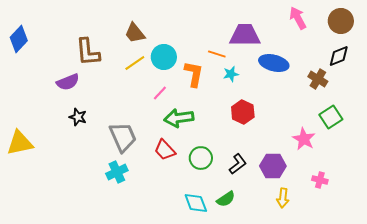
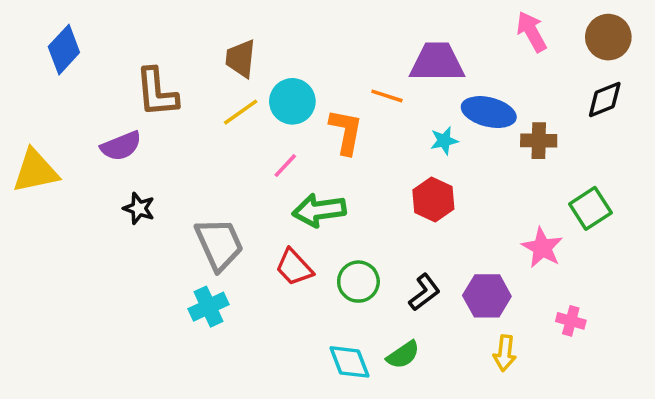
brown trapezoid: (135, 33) -> (241, 58), turned 45
blue diamond: (19, 39) -> (64, 50), moved
cyan star: (231, 74) -> (444, 141), moved
brown cross: (318, 79) -> (539, 141), moved, turned -30
yellow triangle: (20, 143) -> (35, 171), moved

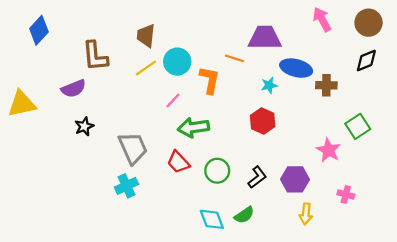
black star: (139, 208) -> (84, 126), turned 30

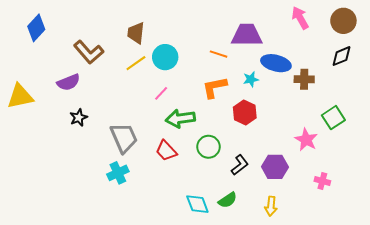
brown L-shape: (95, 56) -> (89, 52), turned -36
orange L-shape: (210, 80) -> (215, 87), moved, turned -112
green circle: (217, 171) -> (208, 147), moved
yellow arrow: (306, 214) -> (271, 206), moved

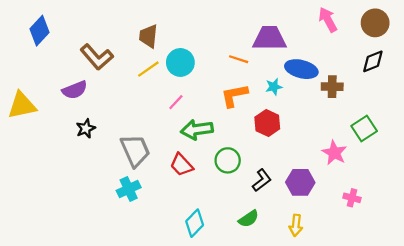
cyan diamond: (197, 204) -> (195, 223), moved, turned 65

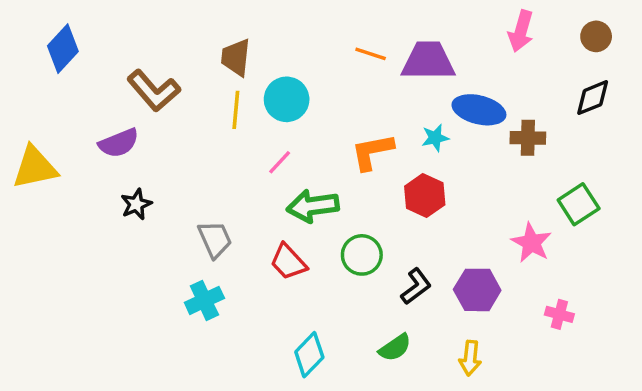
pink arrow: (328, 20) -> (521, 31), turned -135
brown circle: (375, 23) -> (596, 36), size x0.7
orange line: (239, 59) -> (371, 54), moved
yellow line: (148, 69) -> (236, 110), turned -50
gray trapezoid: (135, 151) -> (215, 239), size x0.7

